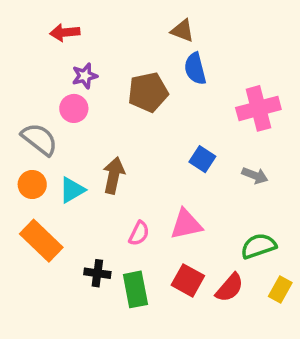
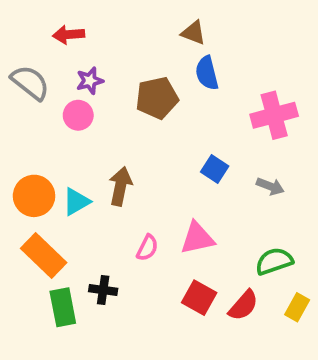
gray semicircle: (39, 139) -> (30, 83), moved
orange circle: (32, 184) -> (34, 196), size x1.4
green rectangle: (135, 289) -> (63, 307), moved

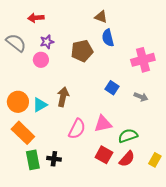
pink semicircle: (147, 248) -> (77, 129), size x1.5
green semicircle: (274, 261) -> (128, 136), moved
black cross: (103, 290) -> (54, 159), moved

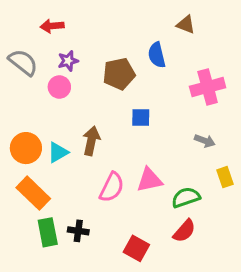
brown triangle: (101, 17) -> (186, 25), moved
blue square: (112, 88) -> (141, 118), moved, turned -32
red square: (104, 155) -> (136, 248), moved
yellow rectangle: (155, 160) -> (225, 177), moved, turned -48

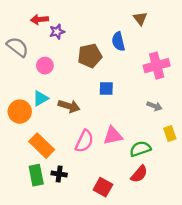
brown triangle: (186, 25) -> (140, 18), turned 32
purple star: (68, 61) -> (57, 32), moved
brown arrow: (91, 141) -> (69, 106), turned 95
cyan triangle: (58, 152) -> (41, 98), moved
orange rectangle: (33, 193) -> (42, 146), moved

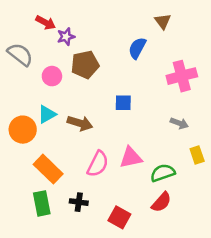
red arrow: (39, 20) -> (46, 23), turned -147
blue semicircle: (118, 41) -> (137, 48), turned 42
brown pentagon: (90, 56) -> (85, 65), moved
black cross: (59, 174) -> (79, 202), moved

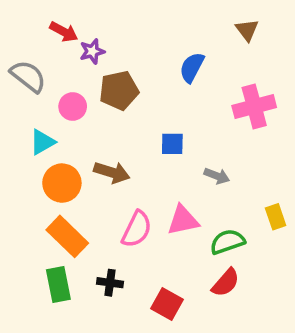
brown triangle: (163, 21) -> (247, 30), moved
cyan triangle: (47, 114) -> (42, 142), moved
gray arrow: (179, 123) -> (217, 176), moved
orange circle: (23, 130) -> (62, 183), moved

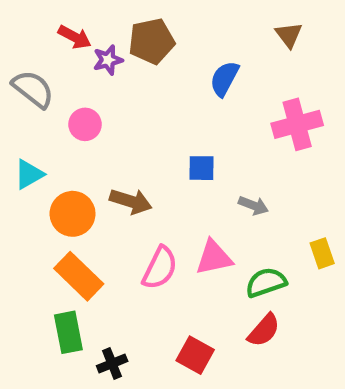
brown pentagon: (119, 90) -> (152, 41), moved
cyan triangle: (42, 142) -> (29, 174), moved
black cross: (110, 283) -> (112, 364), moved, turned -30

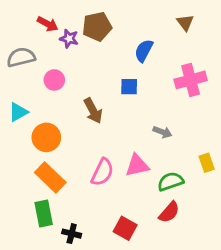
purple star: (108, 60) -> (69, 39), turned 30
gray semicircle: (33, 89) -> (21, 57), turned -52
blue square: (201, 168) -> (129, 87), moved
brown arrow: (131, 201) -> (93, 111), moved, turned 45
black cross: (112, 364) -> (72, 234), turned 36

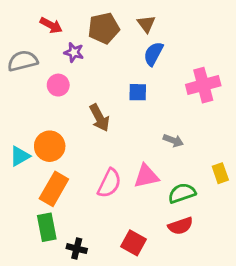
brown triangle: (185, 23) -> (146, 24), moved
purple star: (69, 39) -> (74, 52), moved
cyan triangle: (18, 112) -> (20, 156), moved
orange rectangle: (50, 177) -> (54, 189), turned 76
red semicircle: (169, 212) -> (180, 226), turned 30

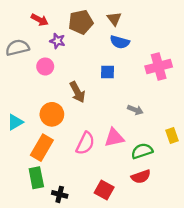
blue semicircle: (153, 54) -> (120, 42), turned -102
orange circle: (50, 146) -> (52, 114), moved

